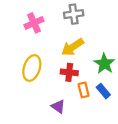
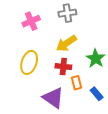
blue rectangle: (103, 91) -> (97, 94), moved
purple triangle: (58, 106) -> (53, 98), size x1.6

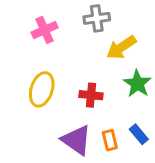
yellow arrow: (66, 43) -> (121, 47), moved
orange rectangle: (76, 83) -> (110, 140), moved

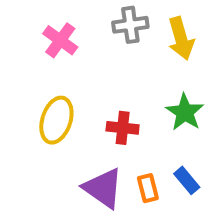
pink cross: (45, 30) -> (60, 40), turned -30
yellow arrow: (121, 47) -> (181, 38), moved, turned -72

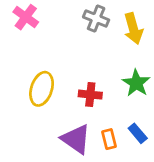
gray cross: (130, 25) -> (96, 18), turned 30
pink cross: (60, 40) -> (26, 17), moved

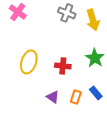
purple triangle: (76, 139) -> (53, 97), size x0.6
orange rectangle: (109, 139) -> (76, 97), turned 32

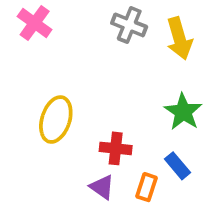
red cross: (63, 66) -> (116, 148), moved
blue rectangle: (96, 93) -> (177, 166), moved

